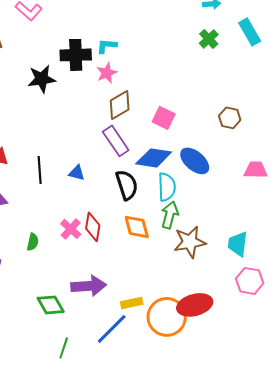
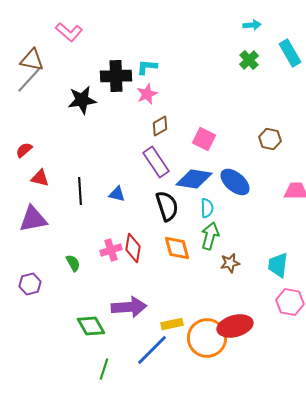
brown diamond: (120, 105) -> (160, 126), size x0.7
cyan semicircle: (167, 187) -> (207, 208), size x0.7
pink cross: (71, 229) -> (111, 250), turned 30
green semicircle: (33, 242) -> (73, 263), turned -42
brown star: (190, 242) -> (230, 263), size x0.6

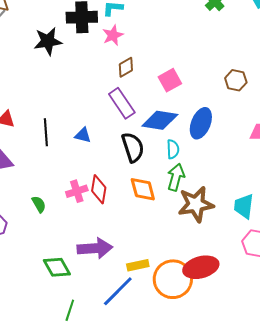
pink square: (204, 139) -> (170, 80), turned 35
blue ellipse: (235, 182) -> (201, 123), turned 72
brown star: (230, 263) -> (196, 204), size x1.8

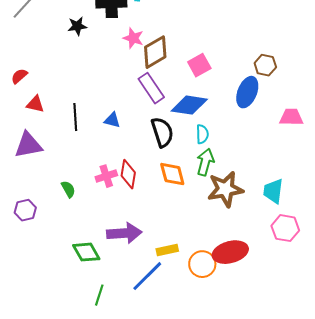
pink star: (113, 35) -> (133, 38), moved, turned -30
black star: (48, 41) -> (77, 26), size x0.7
brown diamond: (126, 67) -> (155, 52), size x1.6
blue ellipse: (201, 123) -> (247, 92), moved
orange circle: (173, 279) -> (202, 264), size x0.7

